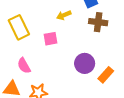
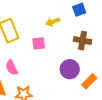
brown cross: (98, 22) -> (83, 41), moved

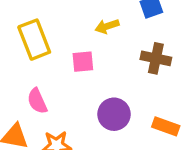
purple circle: (70, 69) -> (114, 114), moved
orange rectangle: (89, 81) -> (166, 126), turned 63

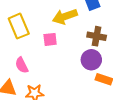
yellow arrow: (107, 26) -> (65, 16), size x1.6
purple circle: (114, 114) -> (91, 60), moved

